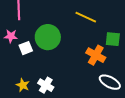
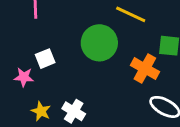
pink star: (11, 36) -> (24, 77), moved
green circle: (48, 37) -> (99, 43), moved

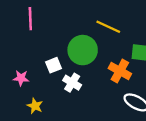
white square: (45, 59) -> (54, 65), moved
white cross: (74, 111) -> (72, 83), moved

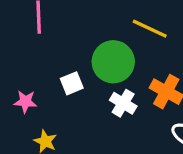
white cross: (72, 83) -> (123, 103), moved

